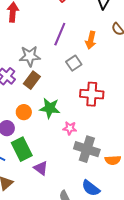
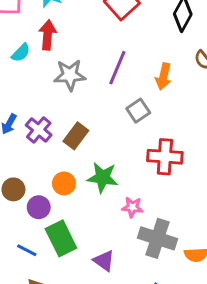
gray star: (30, 56) -> (70, 75), moved
purple triangle: (41, 168) -> (104, 261), moved

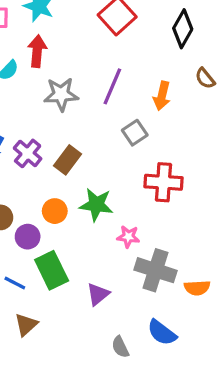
purple triangle: (104, 261) -> (98, 294), turned 45

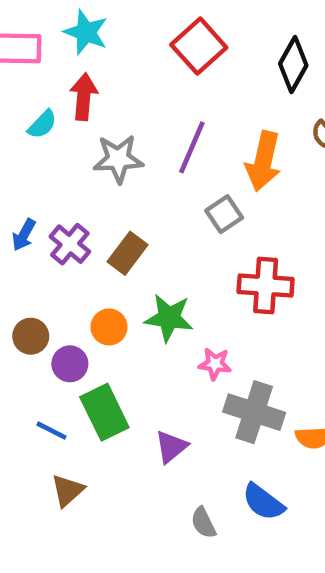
orange arrow: (162, 96) -> (263, 161), size x1.4

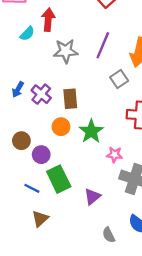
brown rectangle: (127, 253) -> (70, 99), turned -42
green star: (169, 318) -> (91, 131), turned 30
orange circle: (109, 327) -> (61, 127), moved

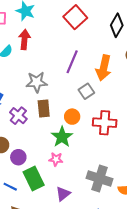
gray star: (66, 51) -> (37, 82), moved
purple cross: (41, 94) -> (18, 116), moved
orange circle: (61, 127) -> (72, 117), moved
pink star: (114, 155) -> (56, 159), moved

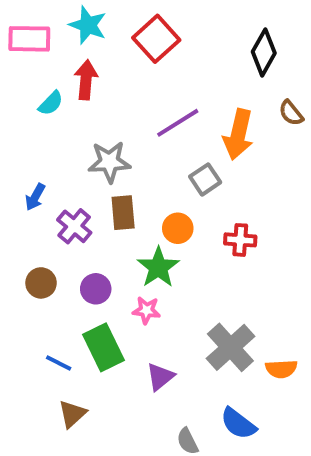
red square: (75, 17) -> (156, 39), moved
purple line: (72, 62) -> (178, 123), turned 35
red cross: (105, 123) -> (240, 240), size x0.7
purple circle: (18, 157) -> (96, 289), moved
gray cross: (100, 179) -> (230, 347), turned 30

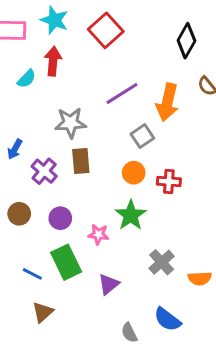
orange circle: (178, 228) -> (134, 173), moved
green star: (158, 267) -> (131, 215), moved
gray cross: (230, 347) -> (162, 262), size x0.7

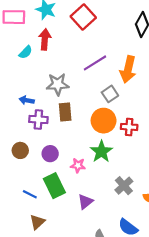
blue arrow: (15, 149) -> (27, 100), moved, turned 72
purple cross: (44, 171) -> (38, 120), turned -36
orange circle: (134, 173) -> (104, 121), size x1.5

